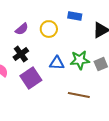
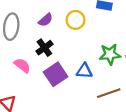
blue triangle: (57, 63) -> (84, 71), moved
brown line: (79, 95) -> (109, 93), turned -30

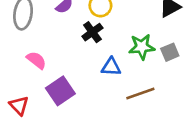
black cross: (44, 48) -> (92, 32), moved
purple square: (56, 74) -> (60, 91), moved

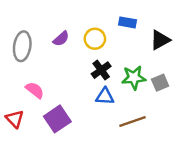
black cross: (92, 32) -> (101, 70), moved
red triangle: (19, 106) -> (15, 119), moved

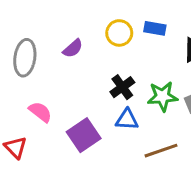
yellow circle: (95, 39) -> (119, 33), moved
purple square: (57, 119) -> (84, 135), moved

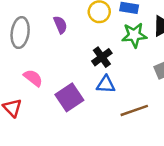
purple semicircle: (73, 48) -> (60, 25), turned -72
green star: (163, 96) -> (134, 35), moved

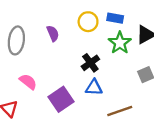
green star: (134, 35) -> (120, 43), turned -30

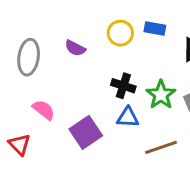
purple semicircle: (53, 33) -> (75, 48), turned 140
green star: (120, 43) -> (161, 95), moved
black cross: (90, 63) -> (123, 86), turned -36

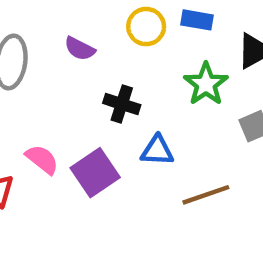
black cross: (123, 86) -> (122, 104), moved
green star: (161, 95) -> (206, 84), moved
pink semicircle: (44, 110) -> (42, 159), moved

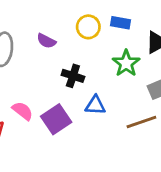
brown line: (206, 195) -> (141, 122), moved

